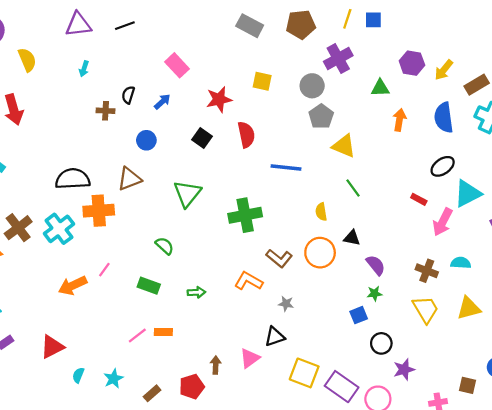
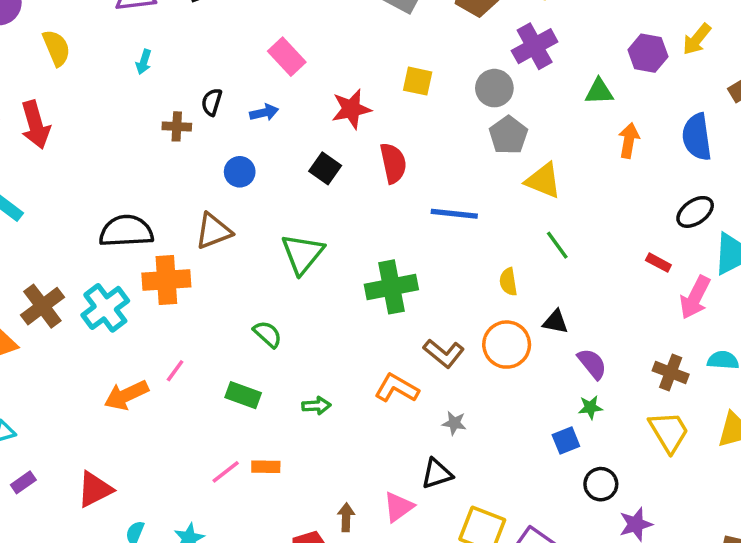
yellow arrow: (444, 70) -> (697, 39), moved
blue arrow: (162, 102) -> (264, 112), turned 30

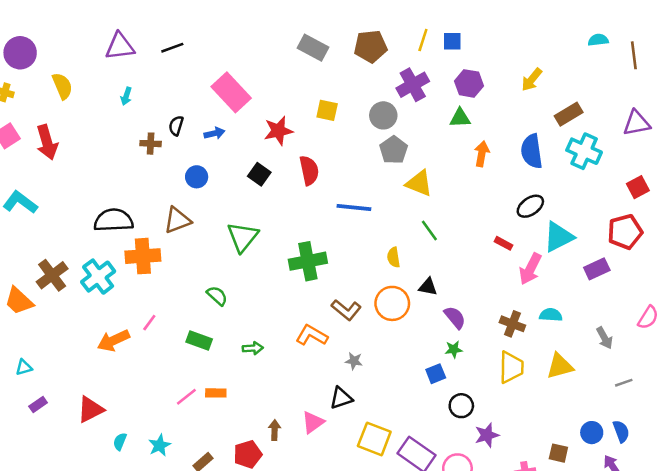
purple hexagon: (648, 53) -> (469, 83), moved
pink rectangle: (287, 57) -> (231, 92), size x1.4
yellow trapezoid: (669, 432) -> (511, 367), turned 32

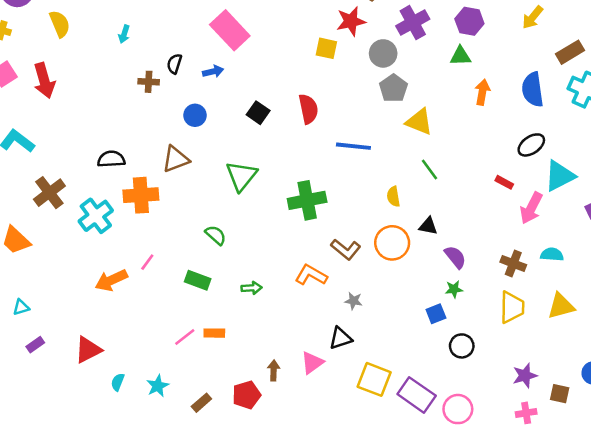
red star: (278, 131) -> (351, 21), moved
black semicircle: (113, 220) -> (111, 159), size x0.7
brown cross: (52, 275) -> (49, 193), moved
purple star: (487, 435) -> (525, 376), moved

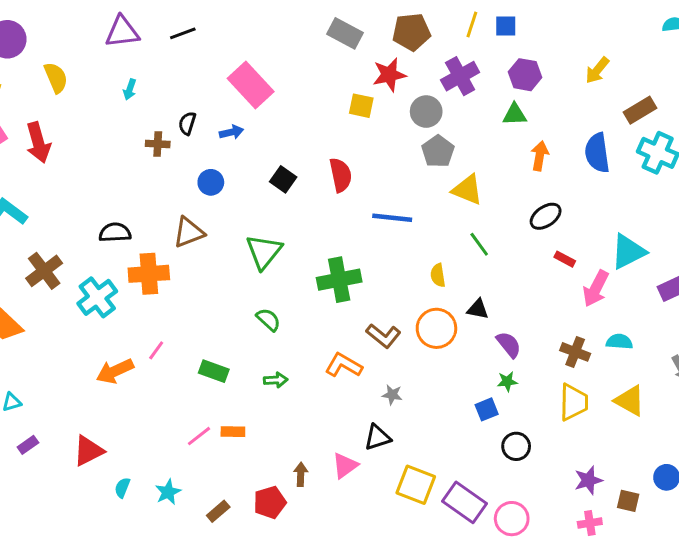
black ellipse: (531, 145) -> (546, 216), moved
green semicircle: (216, 235) -> (268, 319), moved
yellow triangle: (561, 306) -> (630, 401), turned 44

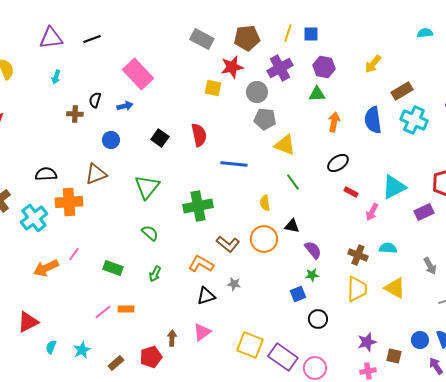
gray pentagon: (438, 151) -> (265, 119), turned -30
pink arrow: (596, 289) -> (372, 212), size x0.7
green arrow: (276, 380) -> (155, 274), turned 119
black triangle: (377, 437) -> (206, 296), moved

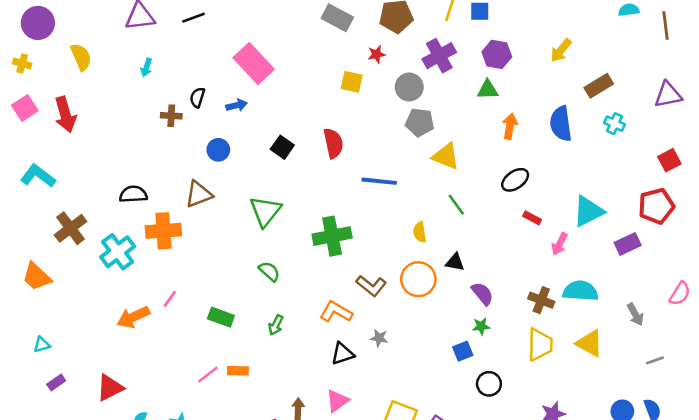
red star: (232, 67) -> (377, 54), size x0.6
cyan cross: (414, 120) -> (614, 124), size x0.6
cyan semicircle: (388, 248) -> (580, 291), size x1.5

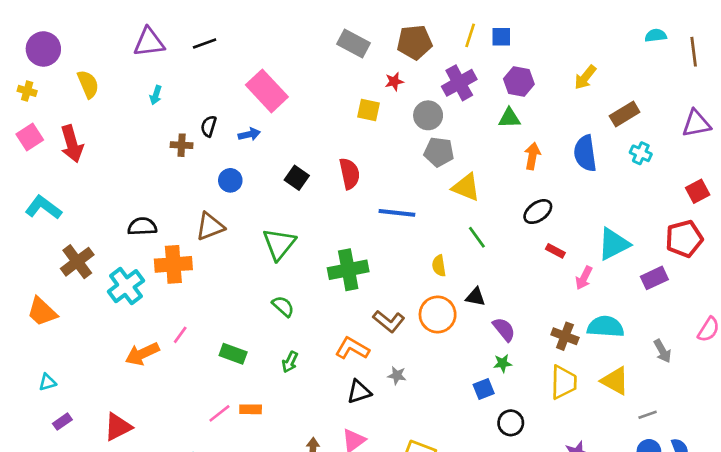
gray line: (655, 360) -> (648, 415), moved

